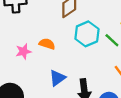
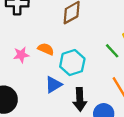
cyan hexagon: (87, 34) -> (72, 63), moved

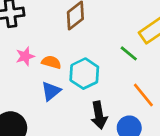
pink star: (21, 55) -> (25, 56), moved
blue triangle: (53, 85) -> (51, 91), moved

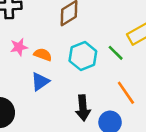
cyan hexagon: (84, 74) -> (83, 56), moved

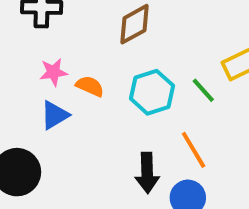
blue triangle: (40, 82) -> (55, 115), moved
orange line: (126, 93) -> (194, 150), moved

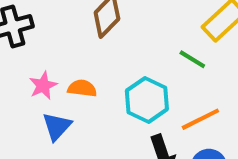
cyan hexagon: (152, 92) -> (147, 100), moved
orange line: (194, 150) -> (200, 119), turned -69

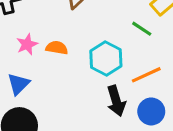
blue triangle: (57, 126) -> (18, 84), moved

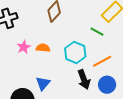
blue triangle: (18, 84) -> (43, 83), moved

